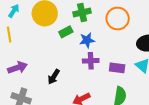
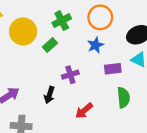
blue star: (87, 40) -> (95, 45), moved
purple cross: (91, 61) -> (70, 75), moved

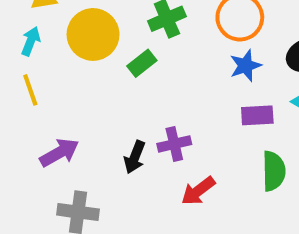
blue star: (95, 45) -> (245, 66), moved
purple cross: (70, 75) -> (174, 144), moved

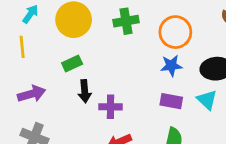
green rectangle: (142, 63) -> (72, 64), moved
black arrow: (135, 157) -> (85, 91), moved, turned -40

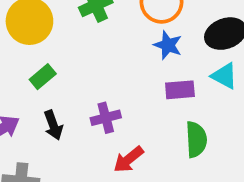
blue star: (171, 66) -> (168, 45), turned -30
black arrow: (85, 91) -> (53, 125), moved

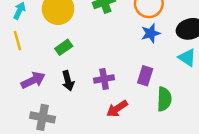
blue star: (168, 45) -> (151, 33), turned 30
purple rectangle: (180, 90) -> (145, 76), moved, turned -72

